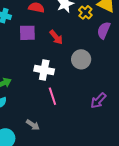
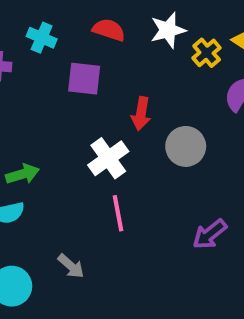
red arrow: (56, 37) -> (141, 114), moved, turned 42
white cross: (44, 70) -> (108, 158), turned 36

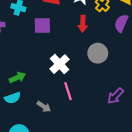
red arrow: (141, 114) -> (83, 24), moved
gray arrow: (71, 266) -> (44, 107), moved

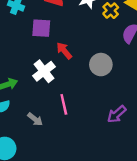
red arrow: (83, 24) -> (64, 51), moved, turned 133
white cross: (59, 64) -> (44, 71), moved

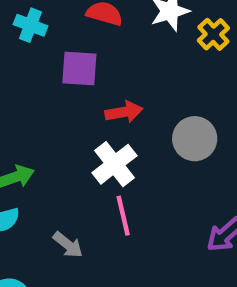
red arrow: (64, 51) -> (124, 112), turned 120
white cross: (44, 71) -> (114, 164), moved

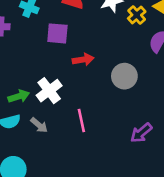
white cross: (114, 164) -> (49, 91), moved
gray arrow: (68, 245) -> (39, 125), moved

